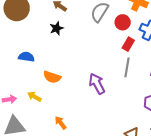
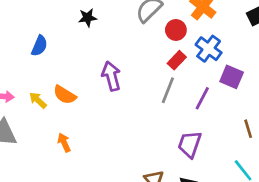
blue semicircle: (26, 57) -> (39, 46), turned 91
orange semicircle: (52, 77) -> (65, 95), moved
purple arrow: (97, 84) -> (111, 76), moved

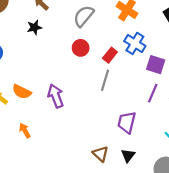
red circle: (176, 30) -> (81, 48), moved
purple arrow: (111, 76) -> (56, 96), moved
purple line: (202, 98) -> (153, 93), moved

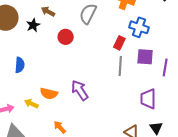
black star: (34, 27) -> (33, 25), moved
red circle: (81, 48) -> (66, 37), moved
purple square: (156, 65) -> (145, 57), moved

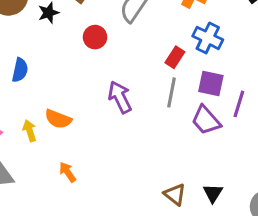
purple arrow: (80, 90) -> (120, 97), moved
purple trapezoid: (148, 99) -> (206, 120), moved, turned -50
yellow arrow: (31, 104) -> (30, 131), turned 40

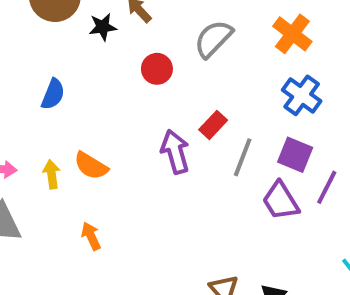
red rectangle: (175, 57) -> (213, 125), moved

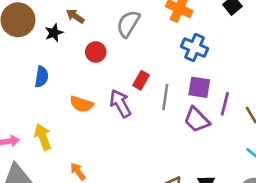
blue semicircle: (53, 94) -> (42, 77), moved
orange semicircle: (91, 166) -> (81, 104), moved
yellow arrow: (52, 174) -> (43, 137), size x1.4

